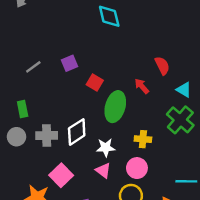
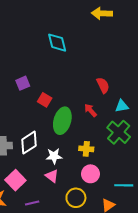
red arrow: (142, 86) -> (90, 110), moved
cyan triangle: (184, 90) -> (122, 106), turned -40
pink circle: (137, 168) -> (90, 174), moved

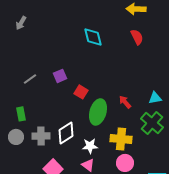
red semicircle: (103, 85) -> (137, 37), moved
yellow cross: (86, 149) -> (121, 139), size x1.5

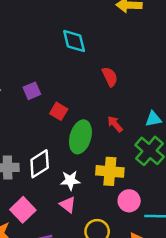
red semicircle: (137, 37) -> (110, 77), moved
pink circle: (125, 163) -> (129, 201), moved

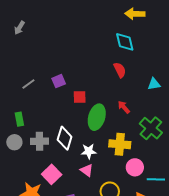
cyan diamond: (74, 41) -> (125, 42), moved
red square: (59, 111) -> (80, 97), turned -32
cyan triangle: (153, 119) -> (154, 84), moved
white diamond: (40, 164) -> (65, 138), turned -40

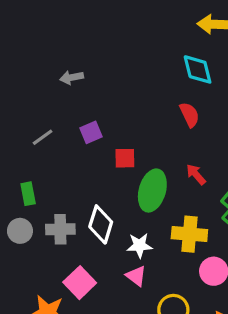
gray arrow: (19, 28) -> (72, 77), moved, turned 48

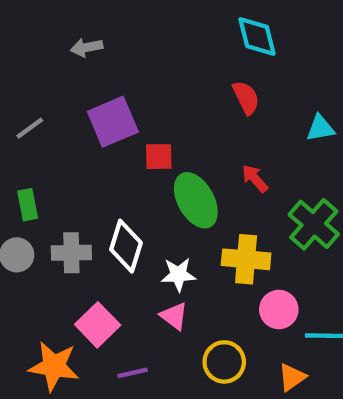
purple square: (91, 132) -> (113, 122), size x1.6
gray line: (43, 137) -> (30, 128), moved
green ellipse: (152, 190) -> (196, 200), turned -45

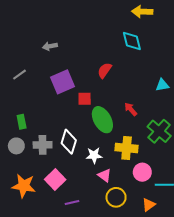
red semicircle: (246, 98) -> (105, 70), moved, turned -119
gray line: (30, 128) -> (20, 75), moved
pink triangle: (174, 316) -> (105, 175), moved
orange star: (54, 366) -> (24, 186), moved

